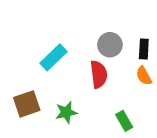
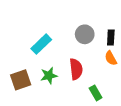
red semicircle: (99, 74) -> (76, 69), moved
green star: (66, 112) -> (49, 76), moved

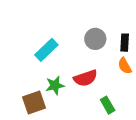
red semicircle: (76, 69) -> (85, 78), turned 78
brown square: (21, 80) -> (34, 103), moved

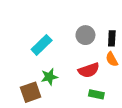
red semicircle: (85, 78) -> (89, 70), moved
green rectangle: (108, 105) -> (96, 94), turned -48

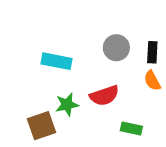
cyan rectangle: (42, 45) -> (56, 61), turned 55
red semicircle: (89, 70) -> (104, 96), moved

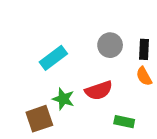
cyan rectangle: (56, 61) -> (53, 58), turned -48
green star: (67, 105) -> (63, 99), turned 30

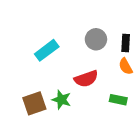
green star: (63, 99) -> (61, 100), moved
green rectangle: (124, 122) -> (118, 100), moved

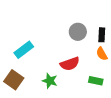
cyan rectangle: (47, 50) -> (24, 50), moved
brown square: (34, 103) -> (14, 80), moved, turned -36

